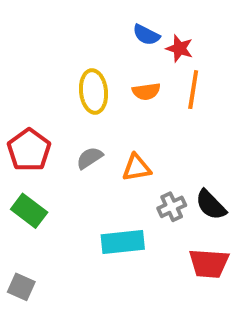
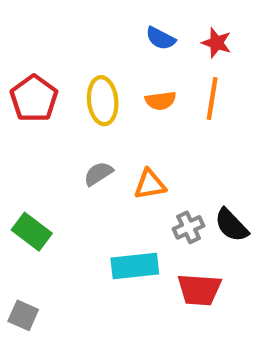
red star: (179, 48) -> (216, 43), moved
red pentagon: (29, 150) -> (34, 99), moved
red trapezoid: (209, 263) -> (199, 290), moved

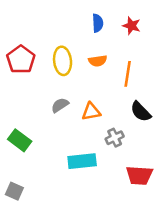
blue semicircle: (161, 38) -> (98, 23), turned -120
orange line: (212, 99) -> (128, 74), moved
black semicircle: (231, 225) -> (141, 112), moved
red trapezoid: (199, 290) -> (139, 175), moved

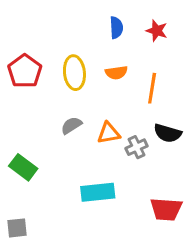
black semicircle: (141, 112) -> (168, 133), turned -30
gray cross: (115, 138) -> (137, 147), moved
gray square: (14, 191) -> (17, 228), turned -30

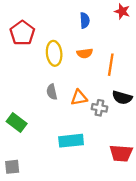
red star: (157, 31) -> (122, 11), moved
red pentagon: (25, 71) -> (22, 33), moved
gray semicircle: (71, 125) -> (52, 92), turned -70
gray cross: (137, 147) -> (99, 108), turned 35

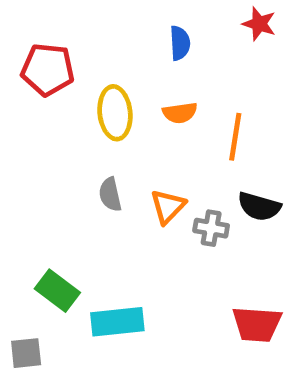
red pentagon: (22, 33) -> (48, 70), turned -30
orange triangle: (79, 98) -> (168, 206), turned -36
green rectangle: (17, 123) -> (57, 291), moved
cyan rectangle: (71, 141) -> (117, 322), moved

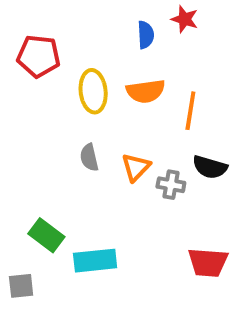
red star: (259, 24) -> (185, 19), moved
orange semicircle: (180, 113) -> (146, 91), size x1.4

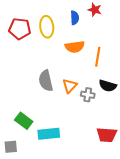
yellow ellipse: (93, 91) -> (47, 27), moved
gray semicircle: (89, 157) -> (46, 81), size x1.5

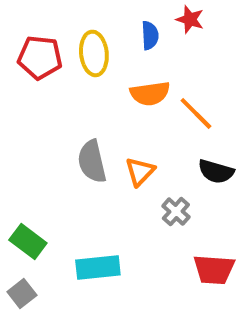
orange line: (98, 57) -> (196, 113), turned -54
gray cross: (88, 95) -> (176, 212), moved, turned 32
green rectangle: (24, 121) -> (28, 242), moved
gray square: (11, 147) -> (22, 294), turned -32

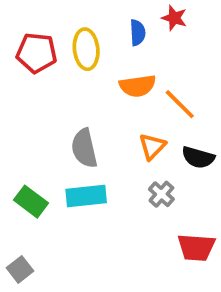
orange triangle: (140, 171) -> (152, 146), moved
green rectangle: (28, 242) -> (31, 202), moved
cyan rectangle: (98, 268) -> (86, 196), moved

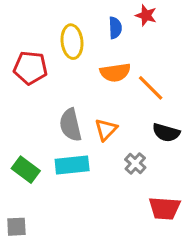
red pentagon: (37, 53) -> (30, 68), moved
orange triangle: (152, 146) -> (106, 130), moved
gray square: (20, 269) -> (16, 227), turned 35

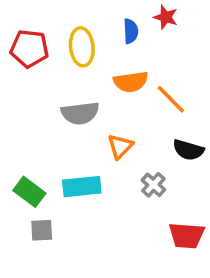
red pentagon: (30, 68) -> (29, 49), moved
gray semicircle: (70, 125) -> (80, 113), moved, turned -84
gray square: (16, 227) -> (42, 230), moved

